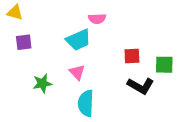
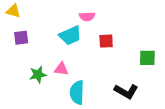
red square: (132, 56) -> (106, 41), moved
pink triangle: (77, 72) -> (61, 69), moved, turned -40
black L-shape: (141, 86) -> (126, 91), moved

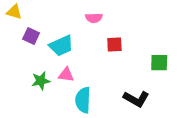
cyan trapezoid: (70, 35) -> (61, 46), moved
purple square: (21, 38) -> (31, 36), moved, turned 32

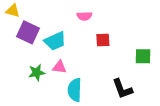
purple square: (31, 36) -> (28, 32), size x1.5
black L-shape: (136, 99) -> (122, 89), turned 40

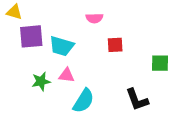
purple square: (28, 32) -> (31, 36), turned -30
cyan trapezoid: (55, 41) -> (62, 46), turned 40
cyan semicircle: (75, 90) -> (84, 101), turned -150

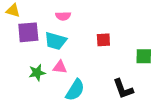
pink semicircle: (94, 18) -> (63, 16), moved

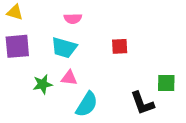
purple square: (28, 32) -> (17, 46), moved
green square: (144, 56) -> (166, 83), moved

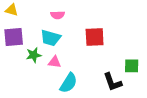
red square: (120, 46) -> (95, 37), size x1.5
green star: (43, 84) -> (34, 55), moved

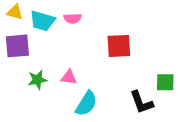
cyan trapezoid: (51, 38) -> (42, 21), moved
green star: (34, 55) -> (37, 80), moved

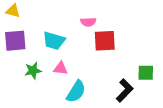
pink semicircle: (73, 18) -> (88, 22), moved
cyan trapezoid: (42, 21) -> (54, 41), moved
black L-shape: (141, 102) -> (125, 90), turned -115

